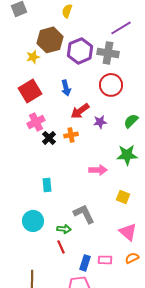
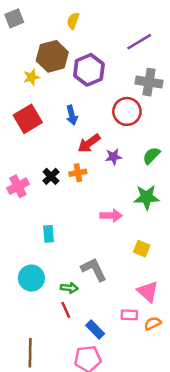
gray cross: (108, 53) -> (149, 82), moved
pink cross: (36, 122) -> (18, 186), moved
pink rectangle: (105, 260) -> (129, 315), moved
blue rectangle: (85, 263) -> (95, 329), turned -63

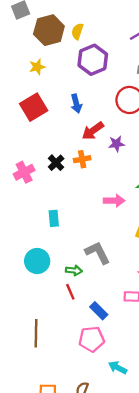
yellow semicircle: (73, 21) -> (77, 31), moved
brown hexagon: (52, 56) -> (49, 30), moved

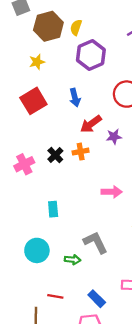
red line: (70, 292) -> (55, 296), moved, turned -56

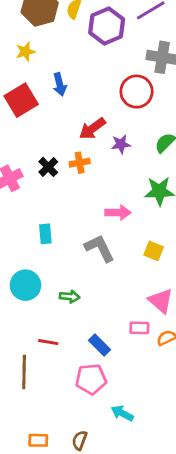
purple hexagon: (91, 55) -> (107, 26), moved
blue arrow: (75, 98) -> (60, 84), moved
gray L-shape: (96, 242) -> (100, 248), moved

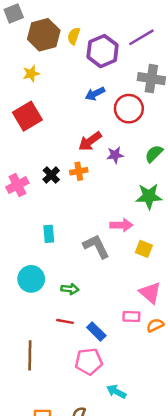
blue arrow: (60, 84) -> (95, 94), moved, turned 78
pink arrow: (118, 213) -> (121, 225), moved
red line: (48, 342) -> (65, 321), moved

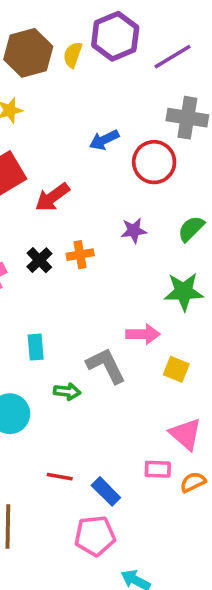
purple hexagon: (103, 51) -> (115, 36), moved
red arrow: (90, 141) -> (52, 197), moved
green arrow: (70, 289) -> (67, 392), moved

